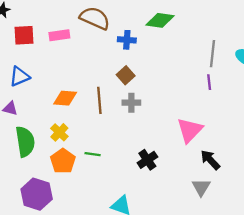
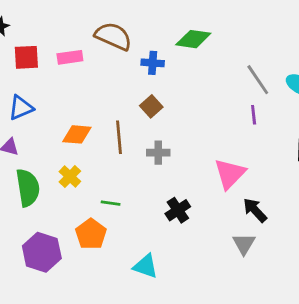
gray line: (213, 54) -> (258, 80), turned -40
gray cross: (131, 103) -> (158, 153), moved
orange pentagon: (63, 161) -> (91, 234), moved

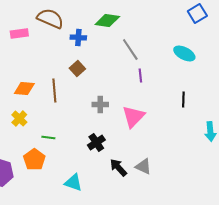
gray line: (258, 80) -> (130, 50), moved
purple line: (254, 115) -> (140, 76), moved
gray cross: (158, 153) -> (100, 104), moved
black arrow: (255, 210) -> (118, 168), moved
gray triangle: (244, 244) -> (143, 166), turned -36

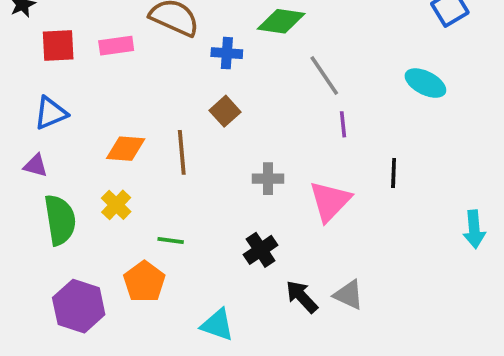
black line: (183, 100) -> (394, 173), moved

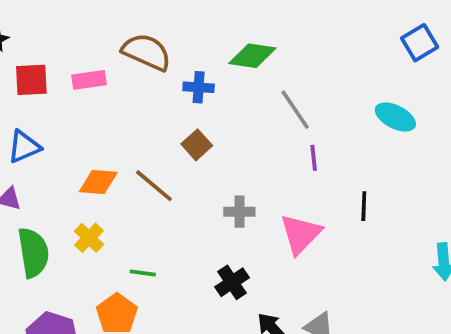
brown line: (182, 152) -> (154, 186), turned -45

